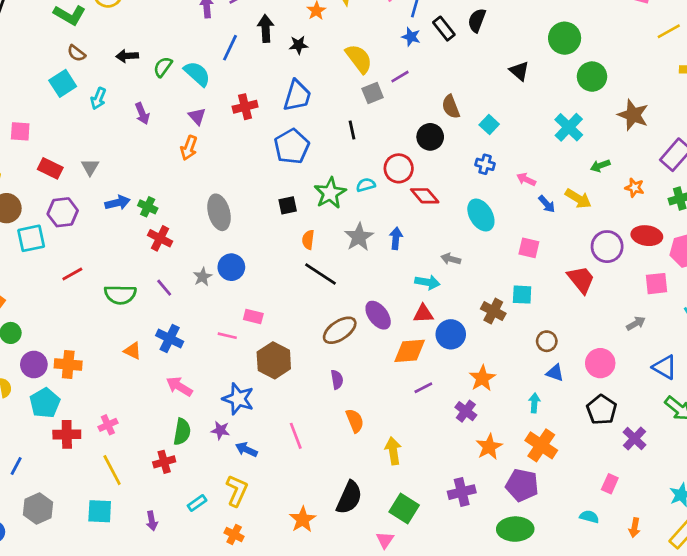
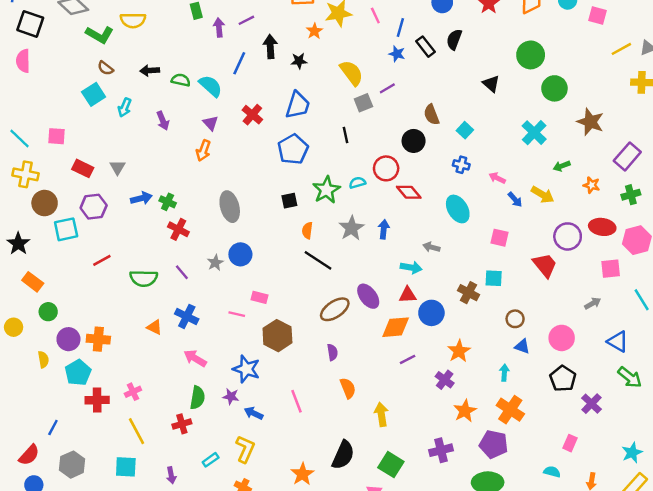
green semicircle: (163, 67) -> (181, 80), turned 66
red cross: (245, 107) -> (252, 115), turned -36

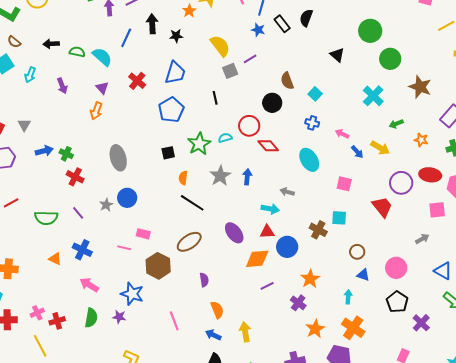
brown ellipse: (335, 309) -> (189, 242), moved
blue arrow: (254, 413) -> (213, 335), moved
red cross: (182, 424) -> (57, 321), moved

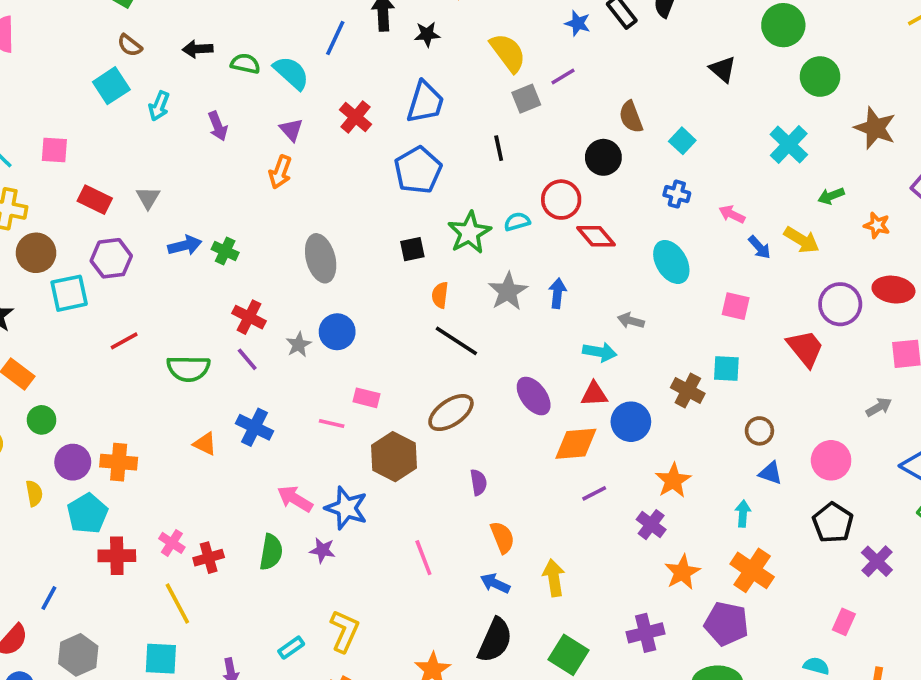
red cross: (75, 177) -> (249, 317), moved
pink arrow: (89, 285) -> (295, 499), moved
pink cross: (37, 313) -> (172, 543), turned -32

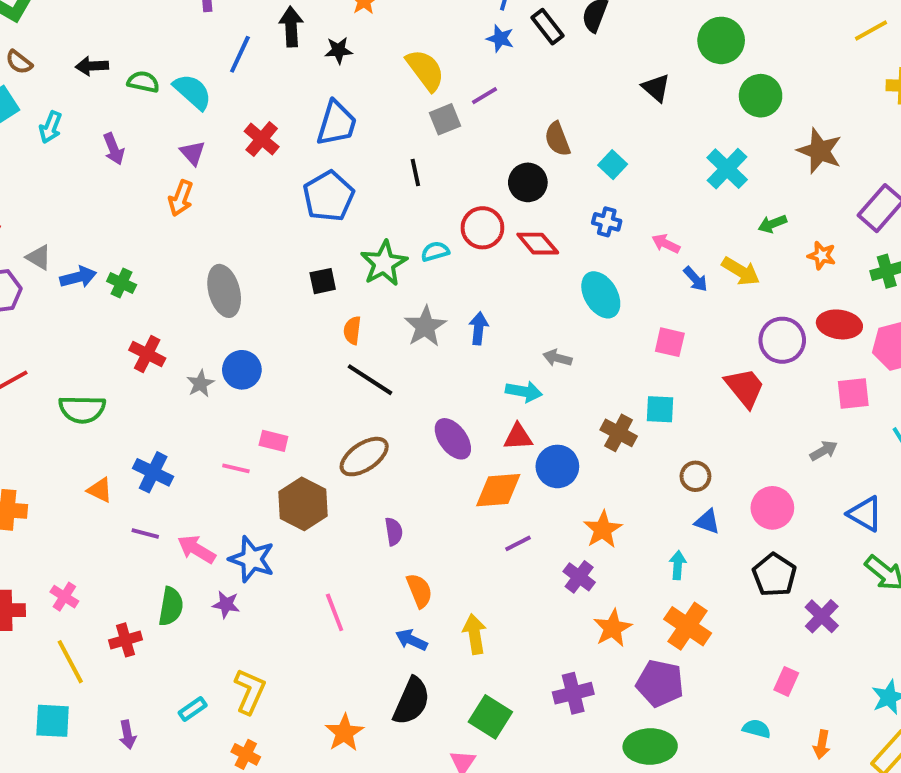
gray triangle: (148, 198) -> (39, 257), moved, turned -30
red diamond: (596, 236) -> (538, 244), moved
purple line: (247, 359) -> (145, 533), moved, turned -35
red cross: (209, 558) -> (126, 640), moved

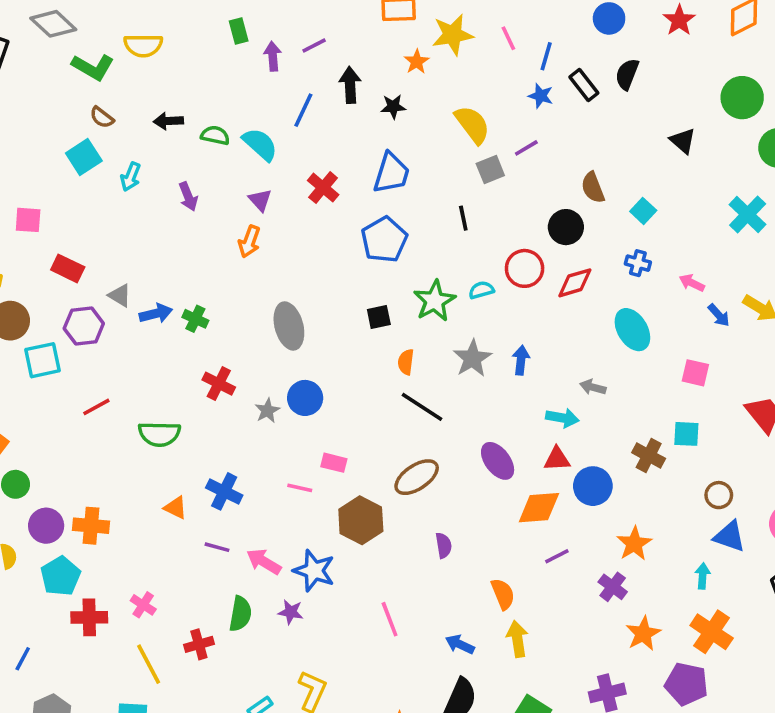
red diamond: (538, 244) -> (575, 283), turned -66
blue triangle: (707, 522) -> (730, 536), size x1.4
orange semicircle: (419, 591) -> (503, 594), moved

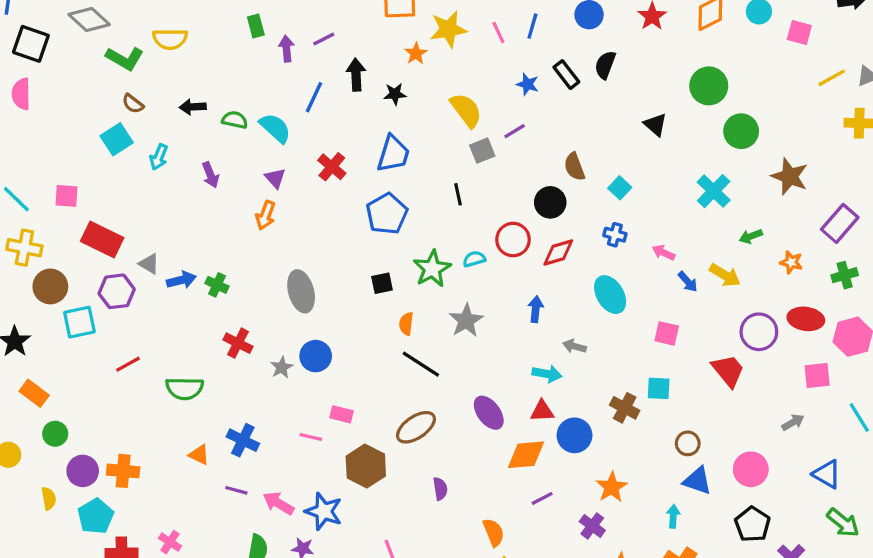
blue line: (546, 56) -> (532, 26), moved
red rectangle: (68, 268) -> (102, 240), size x1.4
blue arrow: (521, 360) -> (536, 309), moved

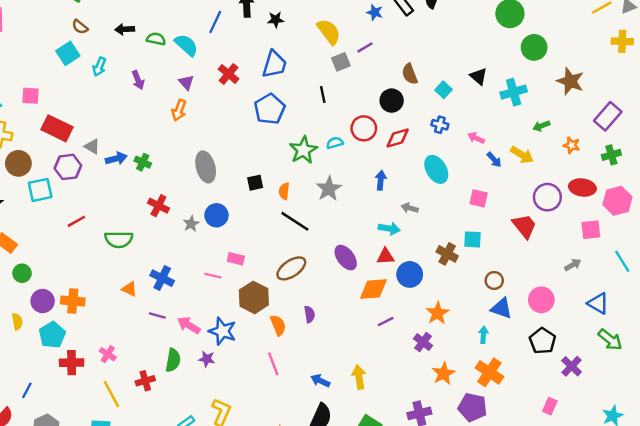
black triangle: (655, 125) -> (479, 76), moved
cyan cross: (714, 191) -> (514, 92), turned 30
black square: (382, 283) -> (255, 183), moved
orange semicircle: (494, 532) -> (278, 325), moved

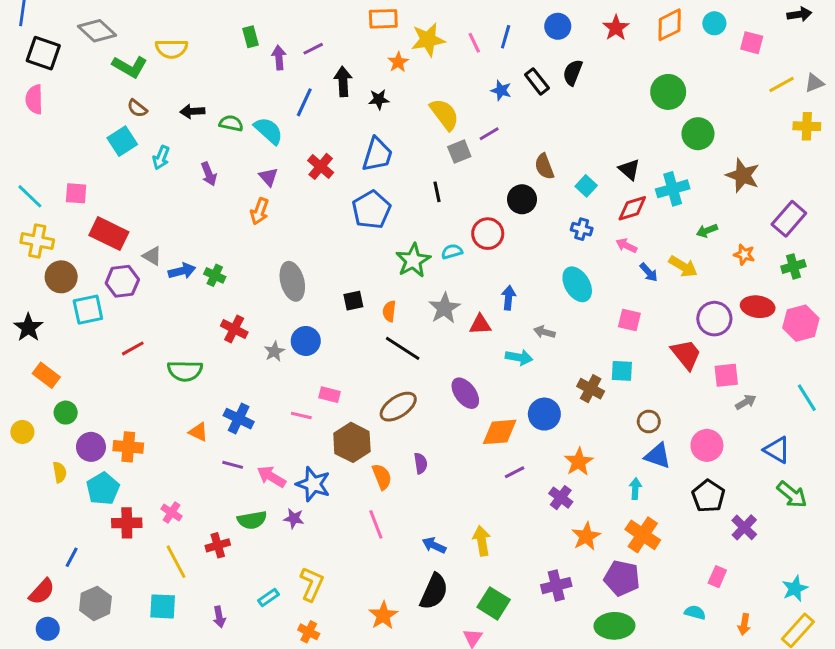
red diamond: (398, 138) -> (632, 208), moved
pink square: (591, 230) -> (726, 375), moved
red triangle: (386, 256) -> (480, 325), moved
green semicircle: (173, 360) -> (252, 520), turned 70

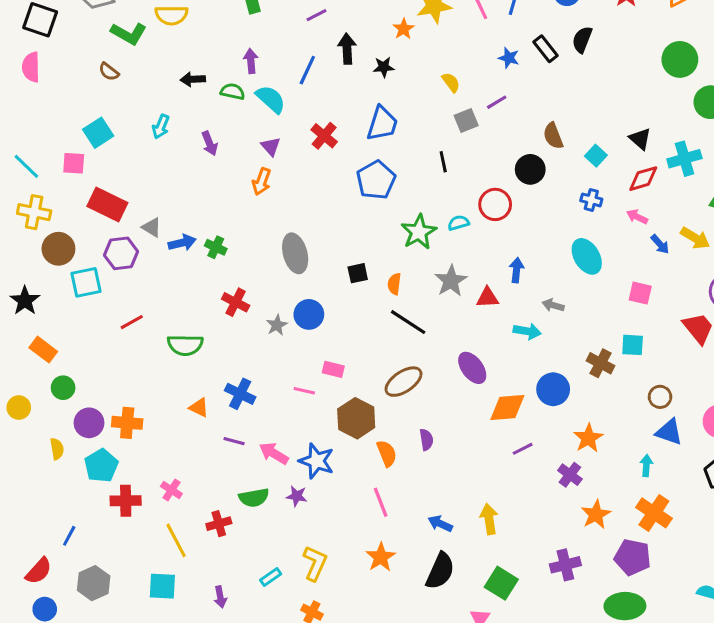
purple arrow: (279, 58) -> (251, 61), moved
brown semicircle: (137, 108) -> (109, 72), moved
yellow semicircle: (444, 114) -> (451, 82), size x0.6
cyan square: (122, 141) -> (98, 133), moved
orange star: (383, 615) -> (381, 557), moved

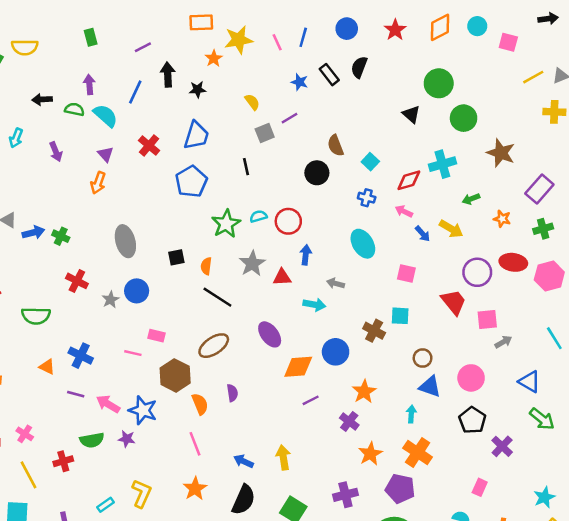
black triangle: (640, 139) -> (411, 114), moved
red circle: (495, 204) -> (288, 221), moved

